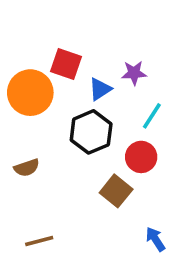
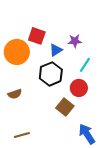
blue arrow: (155, 239) -> (87, 134), size x1.5

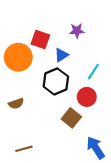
purple star: (75, 41) -> (77, 31), moved

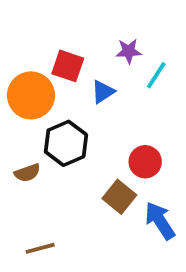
cyan line: (93, 72) -> (156, 75), moved
black hexagon: (56, 81) -> (66, 143), moved
blue arrow: (96, 148) -> (160, 221), moved

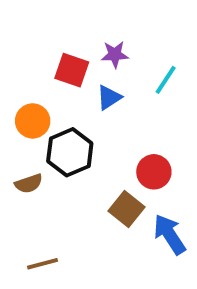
purple star: (129, 51) -> (115, 54), moved
orange circle: (31, 95) -> (33, 121), moved, size x0.7

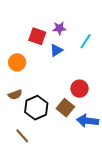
black hexagon: (70, 152) -> (36, 108), moved
blue arrow: (170, 234) -> (88, 121), turned -50
brown line: (42, 264) -> (22, 136), turned 63

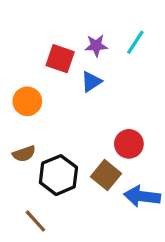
cyan line: (86, 41) -> (135, 42), moved

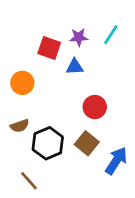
blue triangle: (91, 82) -> (75, 67), turned 30
red circle: (129, 144) -> (95, 107), moved
blue arrow: (142, 196) -> (116, 161), turned 116

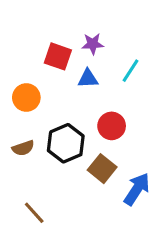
cyan line: (111, 35) -> (131, 71), moved
black hexagon: (48, 143) -> (66, 143), moved

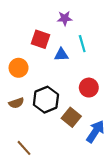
purple star: (93, 44) -> (65, 18), moved
cyan line: (131, 71) -> (82, 44), moved, turned -49
red circle: (112, 126) -> (89, 88), moved

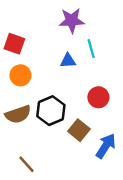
purple star: (65, 18) -> (72, 21), size x1.5
red square: (40, 39) -> (14, 44), moved
brown semicircle: (16, 103) -> (18, 114), size x1.5

